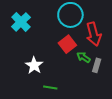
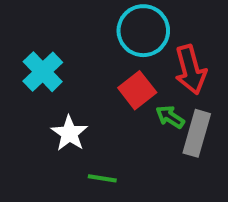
cyan cross: (21, 22) -> (43, 72), moved
gray rectangle: (97, 65) -> (197, 133), size x1.5

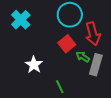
cyan cross: (43, 72) -> (21, 20), moved
green line: (102, 178) -> (60, 87), moved, turned 56

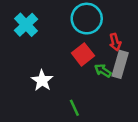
red arrow: (93, 34) -> (115, 42), size x0.6
gray rectangle: (96, 65) -> (120, 64), moved

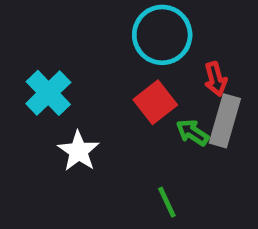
cyan cross: (26, 25) -> (48, 93), moved
green line: (74, 108) -> (167, 202), moved

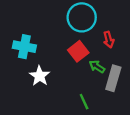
cyan cross: (48, 93) -> (24, 47), turned -35
gray rectangle: (225, 121) -> (113, 78), moved

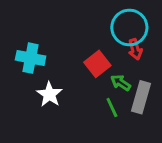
cyan circle: (82, 17) -> (129, 27), moved
green line: (84, 102) -> (112, 107), moved

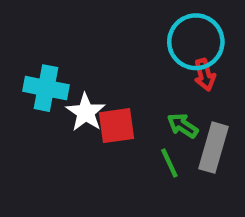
red square: (97, 64) -> (117, 126), moved, turned 30
white star: (49, 94) -> (86, 112), moved

